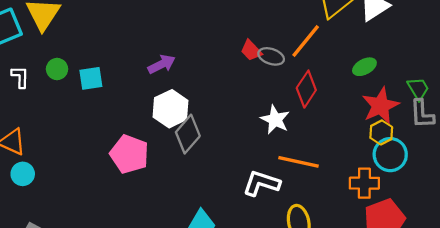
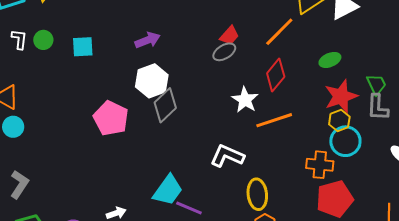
red trapezoid: (251, 50) -> (229, 36), turned -100
gray ellipse: (271, 56) -> (224, 52), moved, turned -55
green circle: (57, 69) -> (43, 40), moved
orange line: (298, 162) -> (274, 120), moved, turned -36

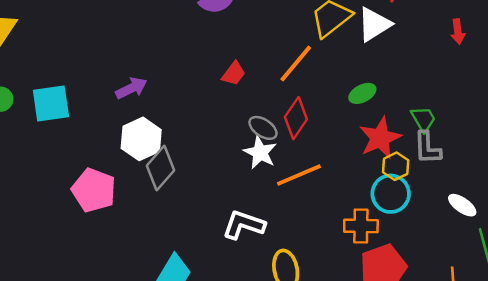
cyan square: (83, 47) -> (51, 103), size x1.4
gray ellipse: (224, 52) -> (263, 128), moved, turned 70
yellow hexagon: (339, 121) -> (396, 166), moved

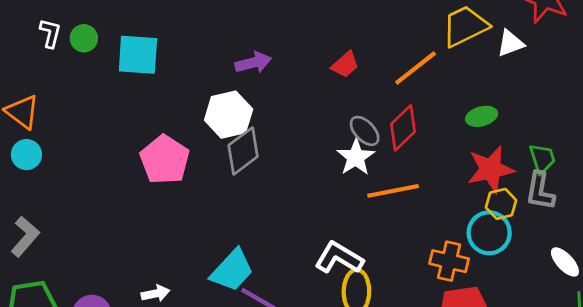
white triangle: (374, 24) -> (511, 43), size x0.7
purple arrow: (131, 88) -> (253, 63), moved
white L-shape: (244, 225) -> (339, 258), moved

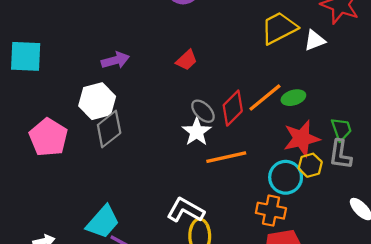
orange line: (416, 68) -> (265, 97), moved
cyan circle: (489, 233) -> (286, 177), moved

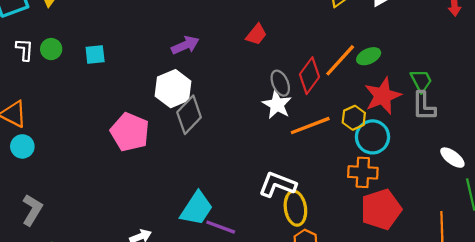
cyan square: (26, 56) -> (95, 54), size x0.6
gray ellipse: (203, 111) -> (280, 83), turned 30
yellow hexagon: (310, 165) -> (354, 118), moved

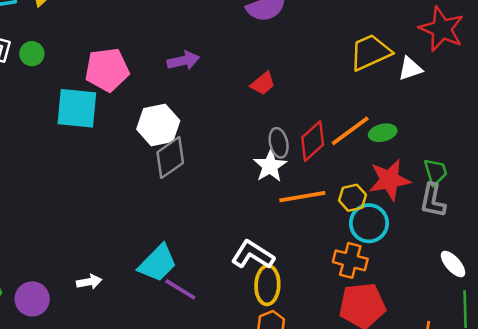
purple arrow: (185, 45) -> (183, 61), moved
cyan square: (95, 54) -> (77, 108), moved, size x1.8
pink pentagon: (130, 132) -> (107, 70), moved, turned 30

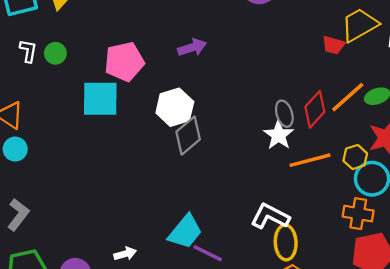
red trapezoid: (263, 83) -> (333, 45), moved, turned 60

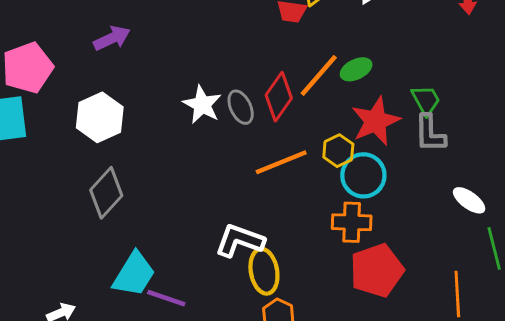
white star: (279, 135) -> (202, 105), moved
gray diamond: (188, 136) -> (106, 193), moved

